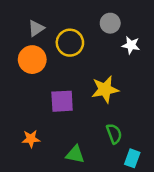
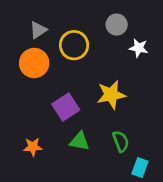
purple square: (62, 101) -> (66, 107), turned -30
green triangle: (75, 154) -> (79, 141), moved

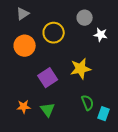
gray triangle: (38, 30) -> (23, 14), moved
green triangle: (79, 141) -> (48, 110), moved, turned 42
cyan rectangle: (140, 167) -> (104, 114), moved

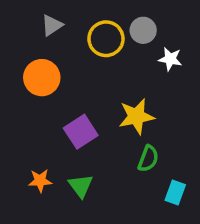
gray triangle: (23, 14) -> (52, 25), moved
yellow circle: (54, 33) -> (106, 39), moved
green semicircle: (88, 103) -> (148, 159), moved, turned 42

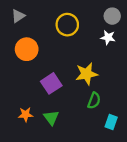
gray triangle: (52, 25) -> (18, 16), moved
gray circle: (143, 30) -> (112, 16), moved

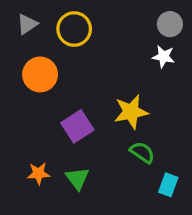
yellow circle: (67, 25) -> (74, 29), moved
green semicircle: (94, 101) -> (142, 152), turned -77

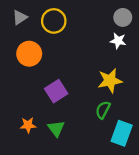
yellow star: (131, 112) -> (110, 81), moved
green semicircle: (142, 152) -> (103, 110), turned -96
cyan rectangle: (168, 185) -> (122, 133), size x1.5

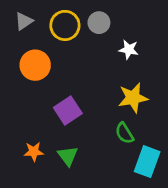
gray circle: (123, 17) -> (99, 23), moved
white star: (118, 41) -> (129, 50), moved
green semicircle: (103, 110) -> (124, 133), turned -60

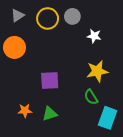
orange circle: (35, 65) -> (14, 47), moved
purple square: (68, 111) -> (50, 81), turned 30
green triangle: (68, 156) -> (50, 114), turned 49

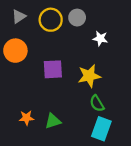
yellow star: (97, 71) -> (89, 76), moved
purple square: (50, 81) -> (53, 69), moved
cyan rectangle: (108, 118) -> (101, 129), moved

